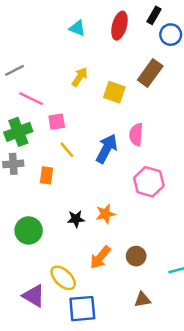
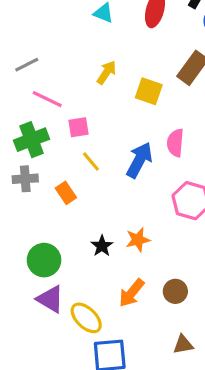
orange rectangle: (46, 175) -> (66, 193), turned -42
black star: (76, 219) -> (102, 246), turned -30
purple triangle: (34, 296) -> (50, 299), moved

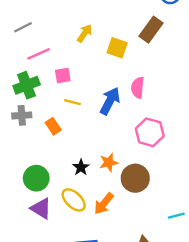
pink line: (47, 99) -> (39, 54), turned -50
yellow line: (91, 162) -> (72, 102), turned -35
brown circle: (175, 291) -> (135, 178), moved, size x1.5
yellow ellipse: (86, 318) -> (74, 200), moved

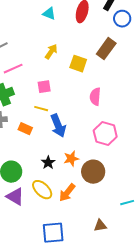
pink square: (63, 76) -> (44, 87), moved
blue arrow: (110, 101) -> (58, 126), moved, turned 130
orange rectangle: (53, 126) -> (25, 129), turned -32

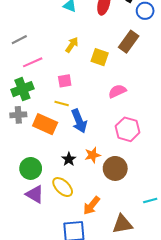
pink semicircle: (95, 97) -> (117, 91), turned 60
orange rectangle: (25, 129) -> (45, 124), size x1.6
orange arrow: (67, 193) -> (91, 206), moved
brown triangle: (100, 226) -> (122, 224), size x1.5

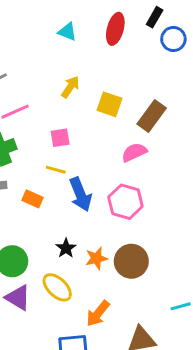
brown rectangle: (129, 42) -> (152, 116), moved
orange rectangle: (45, 124) -> (33, 199), size x0.6
pink hexagon: (128, 129) -> (125, 202), moved
orange star: (92, 155) -> (96, 258), moved

